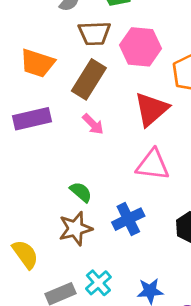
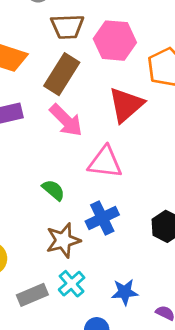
pink arrow: (93, 124) -> (66, 120), size x1.5
pink triangle: (153, 165) -> (105, 162), moved
brown star: (75, 229) -> (63, 240), moved

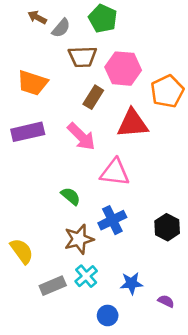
brown rectangle: (62, 74) -> (93, 97), moved, size x0.7
red triangle: (126, 105) -> (133, 123), turned 36

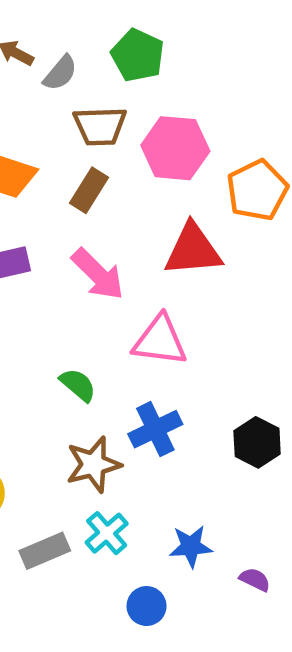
brown rectangle: (93, 97) -> (89, 190), moved

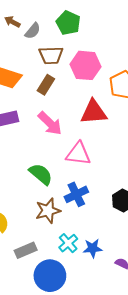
green semicircle: (78, 385) -> (41, 174), size x1.4
cyan cross: (107, 533) -> (68, 243), moved
blue circle: (147, 606) -> (50, 276), moved, size x1.8

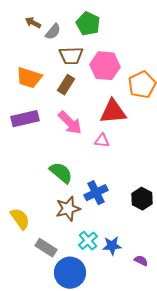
pink triangle: (78, 154) -> (102, 141), moved, size x0.6
gray rectangle: (26, 250) -> (46, 248), turned 55

